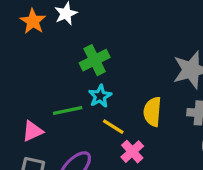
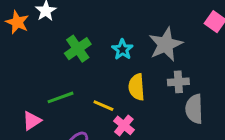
cyan star: (100, 96) -> (122, 50), moved

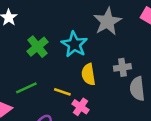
gray star: (166, 44) -> (107, 22), moved
cyan star: (122, 50) -> (74, 44), size x1.5

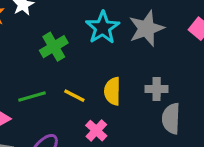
cyan star: (74, 44) -> (103, 28), moved
yellow line: (62, 92) -> (74, 96), moved

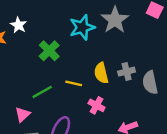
cyan star: (103, 28) -> (82, 27), turned 30
gray cross: (157, 89) -> (127, 72), moved

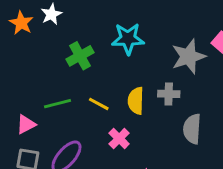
gray star: (115, 20) -> (188, 57), moved
gray cross: (127, 72) -> (169, 94), moved

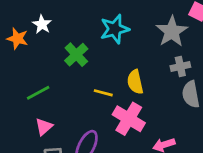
gray cross: (169, 94) -> (180, 66), moved
green line: (58, 104) -> (38, 93), moved
pink cross: (119, 138) -> (129, 119), size x1.6

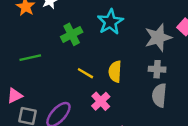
cyan star: (115, 29) -> (110, 22), turned -30
pink cross: (129, 119) -> (101, 101), size x0.7
pink triangle: (44, 127) -> (15, 96), moved

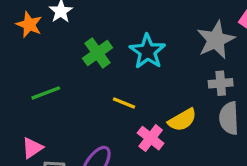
cyan star: (110, 22) -> (147, 51), moved
yellow semicircle: (115, 72) -> (182, 120), moved, turned -115

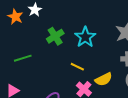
yellow line: (124, 103) -> (77, 67), moved

